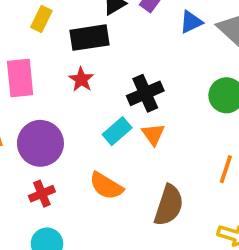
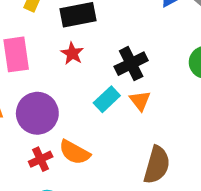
orange semicircle: (106, 186) -> (75, 152), moved

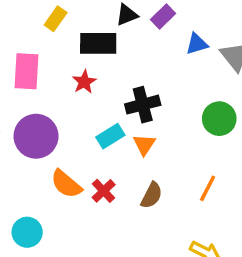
red cross: (41, 159) -> (104, 191), moved, turned -30
brown semicircle: (157, 165) -> (152, 195), moved, size x0.7

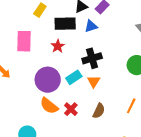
blue triangle: (197, 44) -> (91, 26), moved
purple circle: (36, 136) -> (48, 80), moved

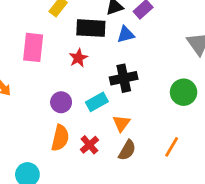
purple circle: (48, 80) -> (61, 102), size x0.6
orange triangle: (94, 81) -> (121, 123), moved
orange semicircle: (49, 106) -> (60, 138), turned -120

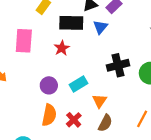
blue triangle: (126, 34) -> (100, 27), turned -35
black cross: (124, 78) -> (118, 65), moved

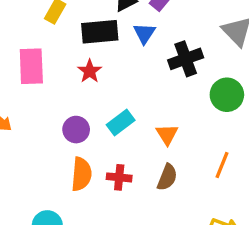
black cross: (118, 65) -> (186, 59), moved
orange triangle: (100, 101) -> (167, 134), moved
red cross: (74, 120) -> (119, 177), turned -35

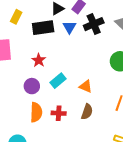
black cross: (186, 59) -> (94, 24), moved
red star: (90, 71) -> (39, 60), moved
orange triangle: (167, 134) -> (86, 86), turned -32

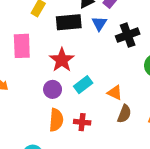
black cross: (94, 24) -> (128, 35), moved
red star: (39, 60) -> (62, 60), size x1.5
brown semicircle: (87, 112) -> (124, 114), moved

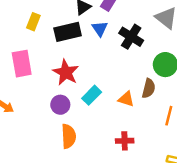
black cross: (128, 35) -> (131, 37), turned -30
brown semicircle: (124, 114) -> (149, 88), moved
red cross: (82, 122) -> (125, 141), moved

